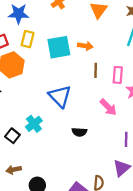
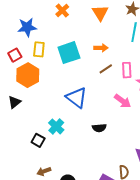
orange arrow: (85, 46) -> (101, 48), moved
brown line: (96, 70) -> (106, 69), turned 64

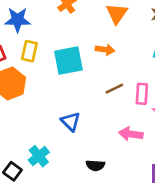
orange arrow: (101, 48) -> (105, 50), moved
blue triangle: (76, 98) -> (71, 122), size x0.7
pink arrow: (122, 101) -> (131, 134), turned 144

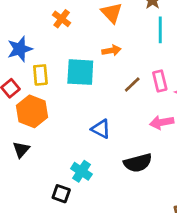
cyan square: (68, 61) -> (80, 72), turned 32
black semicircle: (95, 165) -> (138, 163), size x1.5

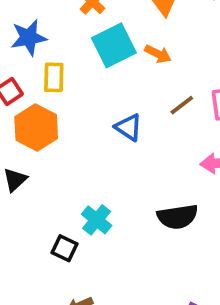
orange arrow: (111, 50) -> (158, 54), turned 30
cyan square: (80, 72) -> (114, 45), moved, turned -36
blue triangle: (101, 129) -> (129, 127), moved

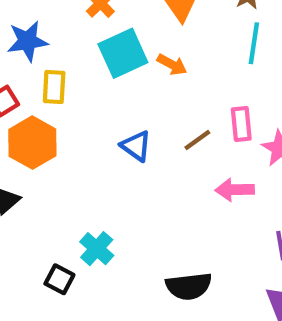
brown line: (182, 105) -> (197, 140), moved
black semicircle: (178, 217) -> (189, 286), moved

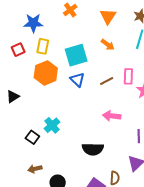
cyan square: (123, 53) -> (76, 55), moved
orange arrow: (172, 65) -> (108, 45), moved
orange hexagon: (32, 143) -> (46, 73), moved
pink arrow: (235, 190) -> (112, 116), moved

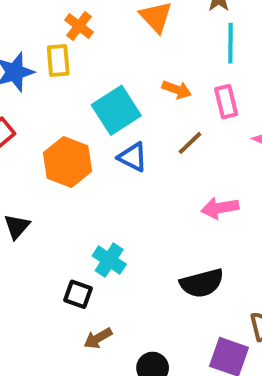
orange arrow: (108, 45) -> (177, 90), moved
yellow rectangle: (43, 46) -> (58, 61), moved
pink rectangle: (128, 76) -> (226, 102), moved
brown arrow: (35, 169) -> (98, 338), moved

